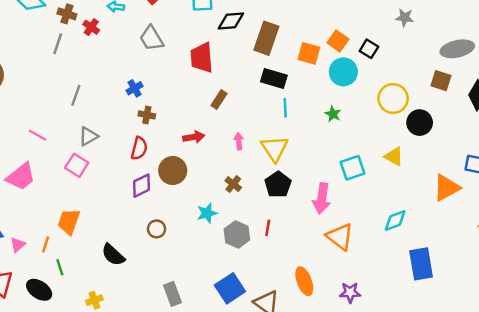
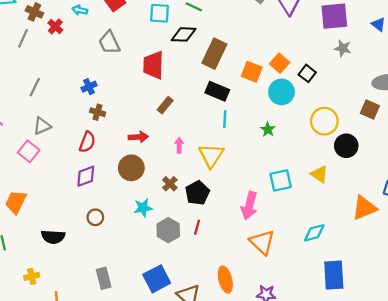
brown circle: (173, 171) -> (131, 168), moved
black pentagon: (278, 185) -> (197, 193), moved
black semicircle: (113, 255) -> (53, 237), turned -45

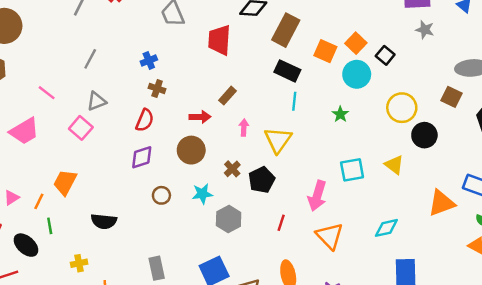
brown rectangle: (165, 105) -> (227, 96), moved
brown circle: (95, 217) -> (161, 195), moved
red line: (197, 227) -> (281, 223), moved

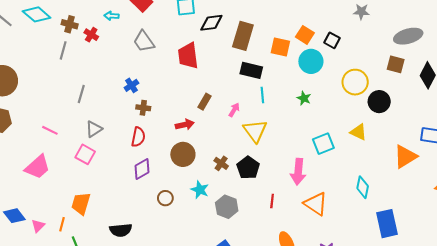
pink arrow: (244, 127) -> (234, 110), moved, turned 40
cyan star: (202, 194) -> (200, 190), turned -30
cyan diamond: (386, 228) -> (363, 187), turned -55

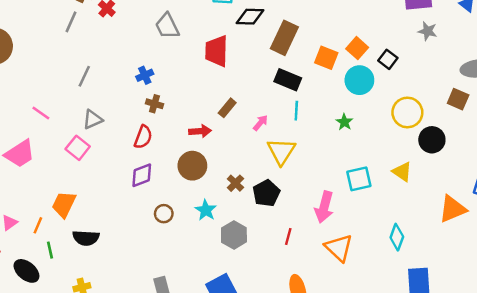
black semicircle: (121, 230) -> (86, 238), moved

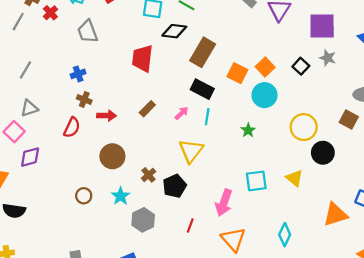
gray trapezoid: (167, 26) -> (88, 32), moved
black square: (388, 59) -> (301, 66), moved
pink arrow: (260, 123) -> (182, 113), moved
red arrow: (200, 131) -> (107, 116), moved
purple diamond: (142, 175) -> (30, 157), moved

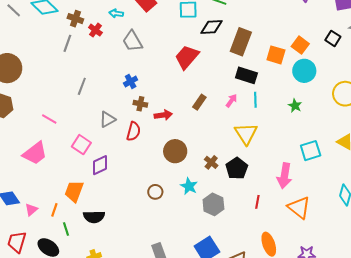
red trapezoid: (142, 58) -> (187, 57), turned 44
gray triangle: (29, 108) -> (107, 119), moved

